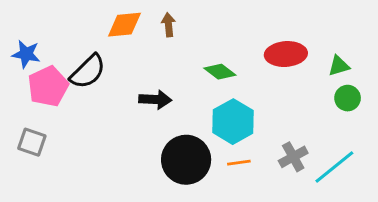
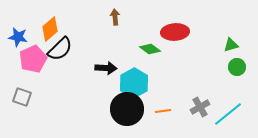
orange diamond: (124, 25) -> (50, 29), moved, turned -35
red ellipse: (286, 54) -> (175, 32), moved
cyan hexagon: (233, 122) -> (134, 83), moved

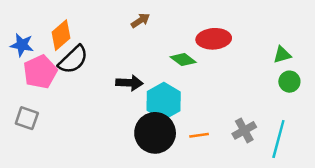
brown arrow: (115, 17) -> (140, 20), turned 63
cyan line: (228, 114) -> (278, 139), turned -36

